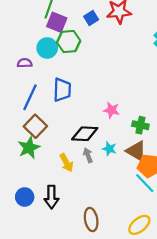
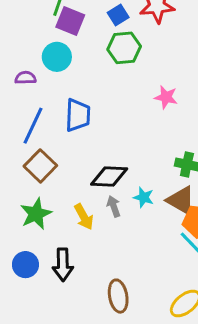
green hexagon: (69, 42) -> (124, 48), moved
pink star: (111, 110) -> (166, 97), moved
green star: (29, 148) -> (36, 214), moved

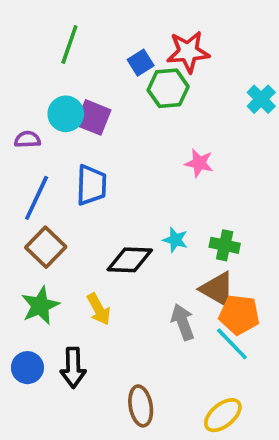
purple square: (70, 21) -> (93, 117), moved
green hexagon: (124, 48) -> (168, 88), moved
cyan star: (144, 197) -> (175, 240), moved
gray arrow: (114, 206) -> (183, 322), moved, size x1.4

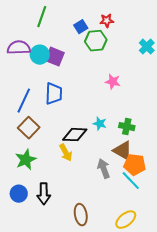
red star: (188, 52) -> (107, 21), size x0.6
purple semicircle: (27, 139) -> (19, 48), moved, size x1.6
yellow arrow: (99, 309) -> (66, 153), moved

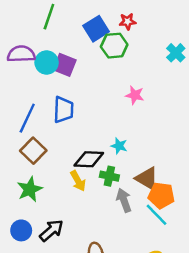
blue square: (81, 27) -> (96, 29), size x1.5
green cross: (127, 127) -> (109, 176), moved
black arrow: (44, 194) -> (51, 230), turned -130

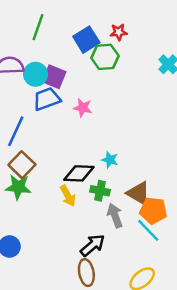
pink star: (135, 95) -> (83, 108), moved
blue trapezoid: (63, 110) -> (47, 99), moved, turned -112
green star: (30, 189) -> (18, 187), moved, turned 30
black arrow: (51, 230) -> (93, 245), moved

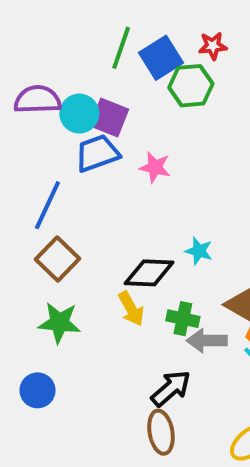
green line: (38, 27) -> (121, 48), moved
green star: (18, 187) -> (59, 323), moved
green cross: (100, 191) -> (183, 319), moved
gray arrow: (115, 216) -> (207, 341), turned -70

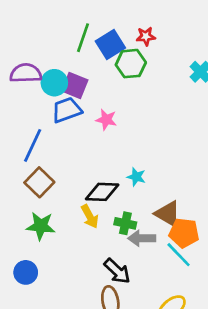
black arrow: (171, 388) -> (117, 271), turned 84

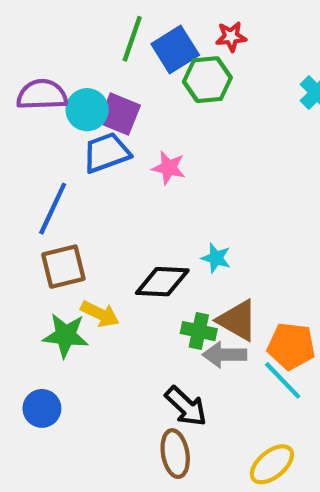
brown square: (39, 182) -> (63, 267), turned 32
brown triangle: (168, 214) -> (237, 320), moved
yellow arrow: (90, 216) -> (100, 314), moved, turned -35

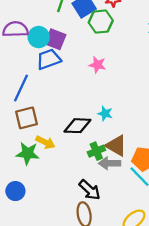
pink star: (169, 168) -> (97, 65), moved
green cross: (199, 331) -> (96, 151), turned -35

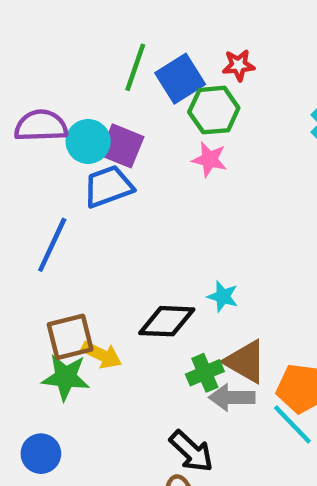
pink star: (97, 65) -> (209, 159), moved
brown square: (26, 118) -> (70, 337), moved

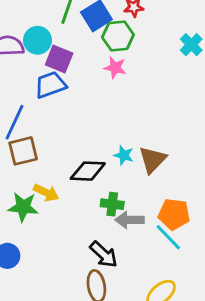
cyan circle: (88, 141) -> (38, 40), moved
brown square: (70, 337) -> (23, 151), moved
brown triangle: (245, 362) -> (152, 160), moved, turned 44
green cross: (205, 373) -> (112, 204), turned 30

